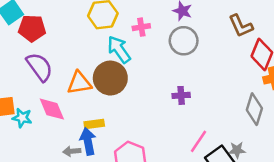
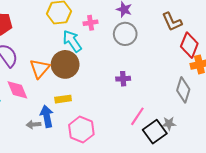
orange triangle: (79, 83) -> (40, 69), turned -40
yellow rectangle: (94, 124) -> (63, 99), moved

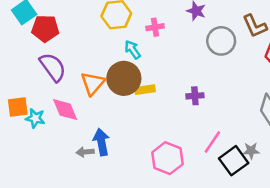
gray circle: (125, 34) -> (221, 41), moved
cyan arrow: (72, 41) -> (133, 50), size x0.7
yellow rectangle: (63, 99) -> (145, 90), moved
pink hexagon: (81, 130) -> (167, 158), moved

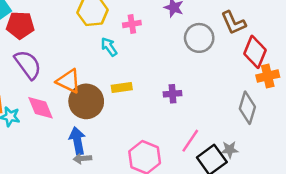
brown circle: (124, 78) -> (86, 101), moved
orange triangle: (93, 83) -> (68, 81), turned -45
gray arrow: (85, 152) -> (82, 158), moved

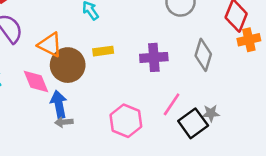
purple cross: (173, 94) -> (154, 57), size x1.5
pink diamond: (41, 108) -> (36, 82), moved
gray diamond: (247, 108) -> (203, 55), moved

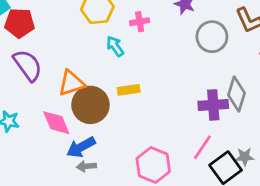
orange triangle: (50, 45) -> (71, 83), turned -44
purple cross: (154, 57) -> (213, 105), moved
blue arrow: (59, 104) -> (81, 147), turned -108

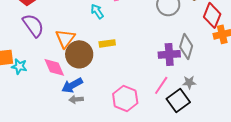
orange triangle: (71, 83) -> (65, 38), turned -35
gray star: (245, 157) -> (189, 82), moved

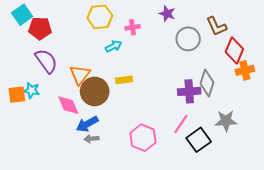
cyan arrow: (97, 11) -> (114, 46), turned 98
cyan star: (19, 66) -> (32, 90), moved
gray star: (189, 82) -> (226, 121), moved, size x1.5

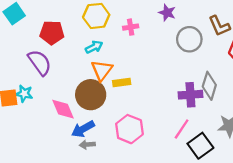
red pentagon: (40, 28) -> (52, 33), moved
cyan arrow: (114, 46) -> (94, 47), moved
orange triangle: (80, 75) -> (102, 70), moved
pink hexagon: (143, 138) -> (129, 129), moved

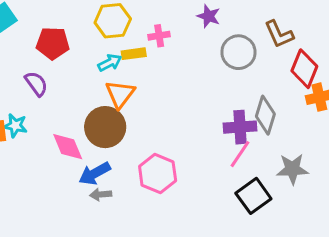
purple semicircle: (40, 63) -> (36, 84), size x0.7
yellow rectangle: (122, 82) -> (134, 54), moved
pink line: (182, 129) -> (240, 154), moved

